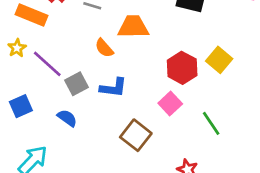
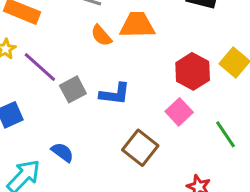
orange semicircle: (104, 48) -> (101, 35), moved
blue semicircle: (67, 118) -> (62, 152), moved

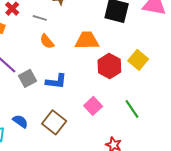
orange trapezoid: (137, 25) -> (87, 40), moved
pink square: (179, 112) -> (93, 106), moved
brown square: (140, 148) -> (54, 122), moved

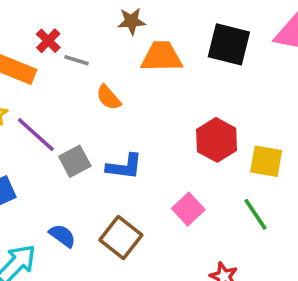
gray line: (40, 18) -> (77, 60), moved
orange trapezoid: (87, 40) -> (162, 57), moved
yellow square: (138, 60) -> (266, 161), moved, turned -30

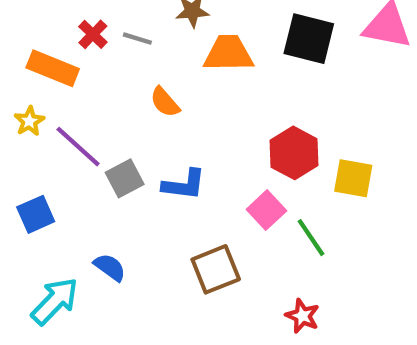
gray line: (77, 60) -> (137, 39), moved
pink square: (188, 209) -> (266, 210), moved
green line: (256, 214) -> (311, 238), moved
brown square: (121, 237) -> (216, 269), moved, turned 30

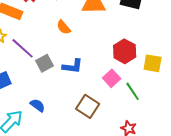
brown square: (216, 269) -> (88, 106), turned -35

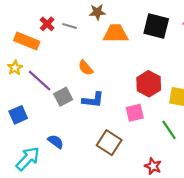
orange semicircle: (64, 27) -> (86, 68), moved
pink square: (112, 78) -> (135, 113), turned 30
green line: (133, 91) -> (169, 130), moved

